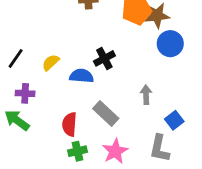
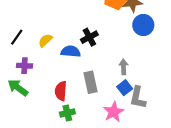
gray rectangle: (106, 114) -> (90, 82), turned 35
blue square: (174, 120) -> (125, 88), moved
gray L-shape: (159, 148) -> (138, 98), moved
pink star: (115, 151) -> (114, 112), moved

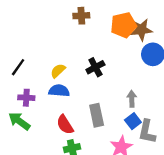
yellow semicircle: (45, 40) -> (58, 71), moved
blue semicircle: (71, 51) -> (59, 91), moved
red semicircle: (61, 91) -> (65, 125), turned -36

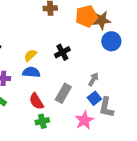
gray arrow: (132, 99) -> (93, 79), turned 32
gray rectangle: (97, 115) -> (63, 93), turned 42

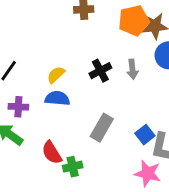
gray arrow: (93, 79) -> (132, 69), moved, turned 144
red semicircle: (36, 101) -> (52, 153), moved
pink star: (84, 120) -> (148, 173), moved, turned -30

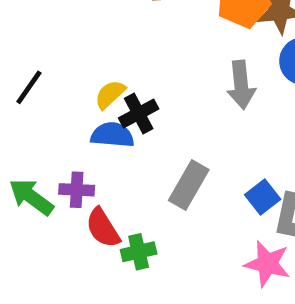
gray arrow: (132, 69) -> (241, 85), size x1.4
black cross: (100, 71) -> (139, 113), moved
purple cross: (18, 107) -> (77, 190), moved

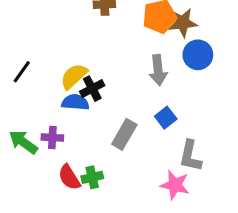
yellow semicircle: (110, 94) -> (74, 76), size x1.4
blue square: (263, 197) -> (166, 118), moved
red semicircle: (103, 228) -> (69, 177), moved

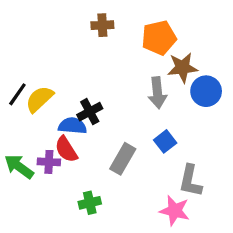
brown star: (183, 23) -> (183, 68), moved
blue circle: (198, 55) -> (206, 91), moved
yellow semicircle: (74, 76) -> (39, 99), moved
red semicircle: (69, 177) -> (66, 149), moved

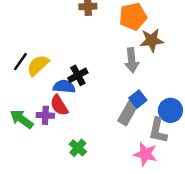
blue circle: (206, 91) -> (170, 110), moved
gray rectangle: (123, 159) -> (128, 113), moved
green cross: (90, 203) -> (78, 148), turned -36

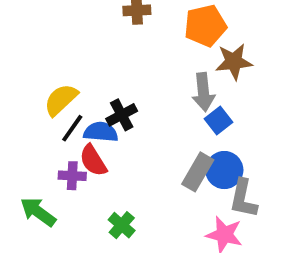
black line: (20, 62) -> (72, 128), moved
blue square: (138, 99) -> (219, 121), moved
blue circle: (170, 110) -> (224, 170), moved
green arrow: (22, 119) -> (38, 212), moved

